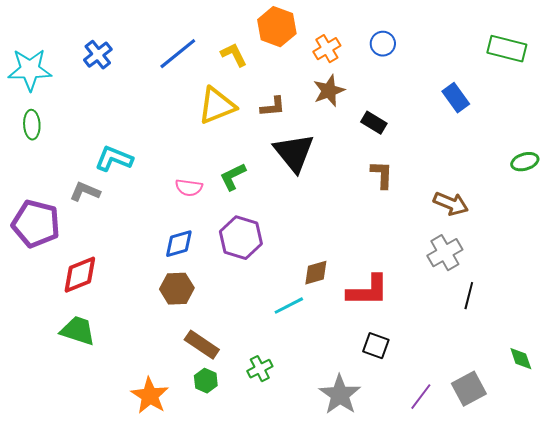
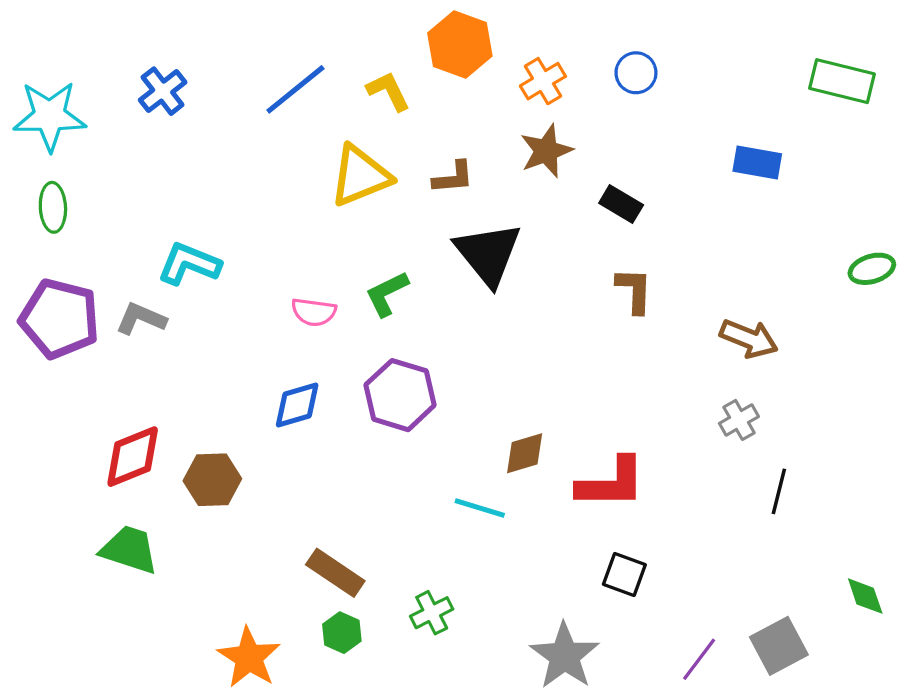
blue rectangle: (456, 98) -> (757, 162), turned -44
purple pentagon: (36, 224) -> (60, 319), moved
gray cross: (445, 253) -> (739, 420), size x0.7
brown hexagon: (177, 289) -> (212, 480), moved
cyan line: (289, 306) -> (480, 508), turned 44

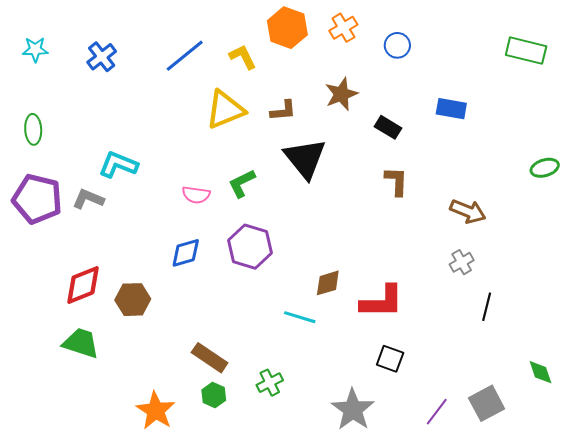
orange cross: (543, 81) -> (343, 28), moved
cyan star: (50, 116) -> (35, 49), moved, size x0.6
blue rectangle: (757, 162) -> (451, 109), moved

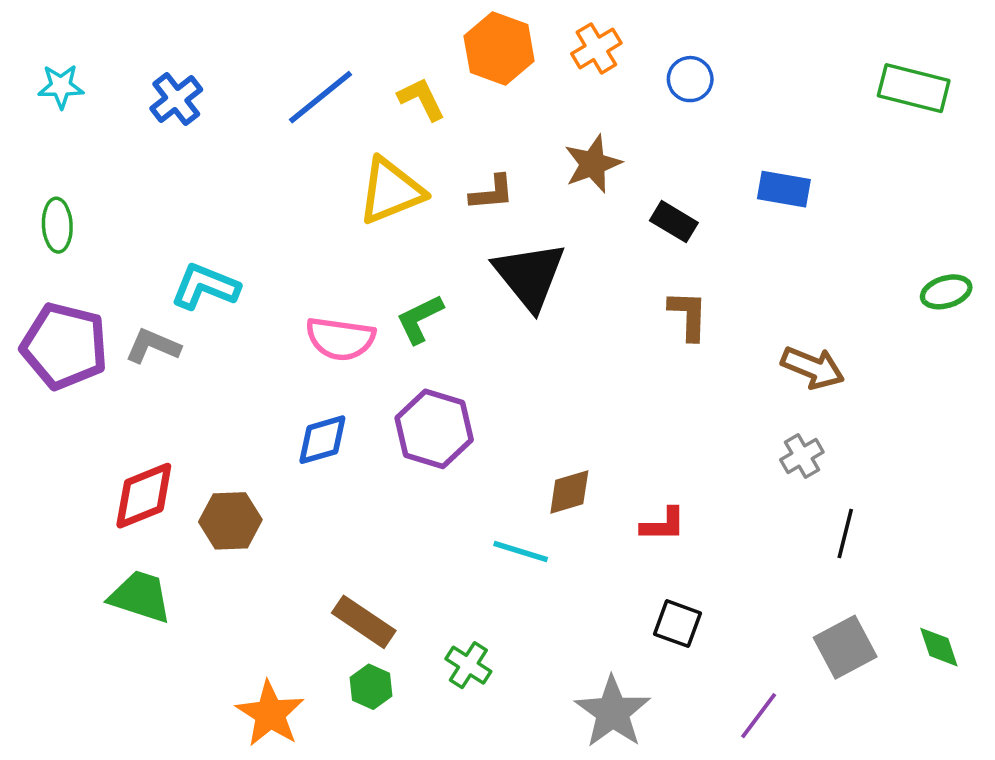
pink semicircle: (196, 195) -> (340, 339), size x1.4
red L-shape: (382, 302) -> (663, 524), size x0.6
green cross: (270, 383) -> (468, 665), turned -30
gray square: (487, 403) -> (845, 647), moved

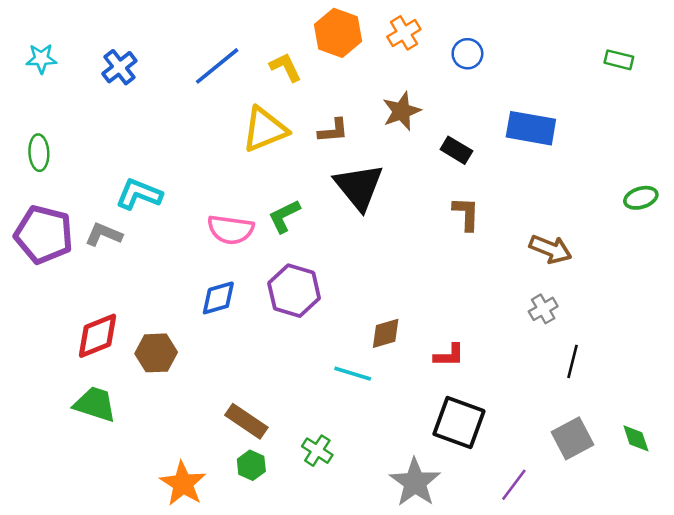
green rectangle: (914, 88) -> (619, 60), size x0.6
blue rectangle: (784, 189) -> (531, 128), size x1.4
black square: (678, 624) -> (459, 422), size x1.6

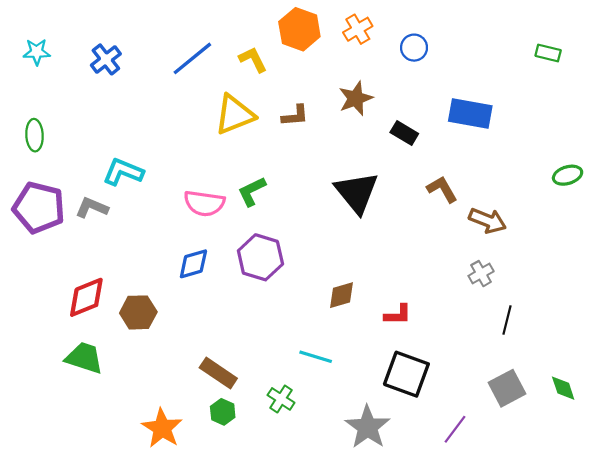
black triangle: (359, 187) -> (357, 192), moved
brown L-shape: (466, 214) -> (442, 189), moved, turned -32
cyan line: (353, 374) -> (316, 357), moved

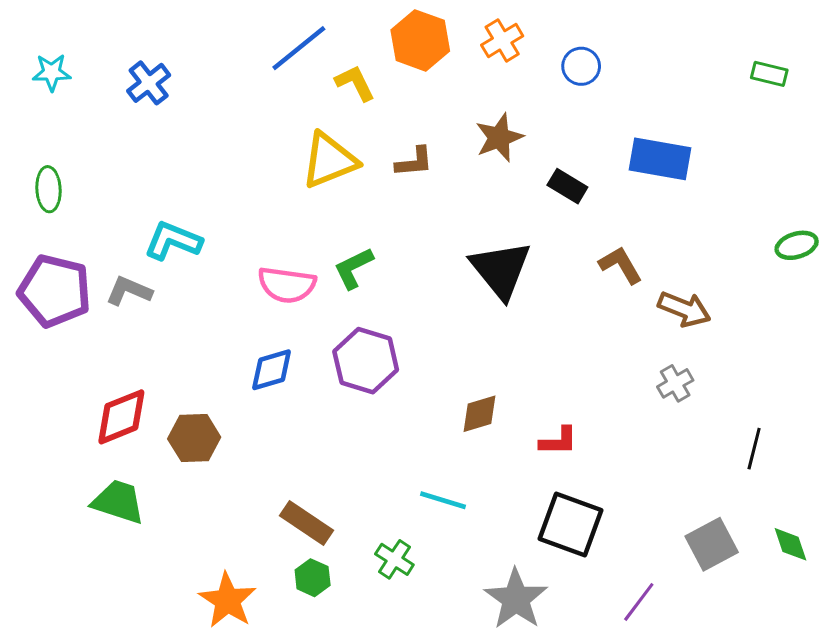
blue line: (192, 58) -> (299, 48), moved
black line: (507, 320) -> (754, 449), moved

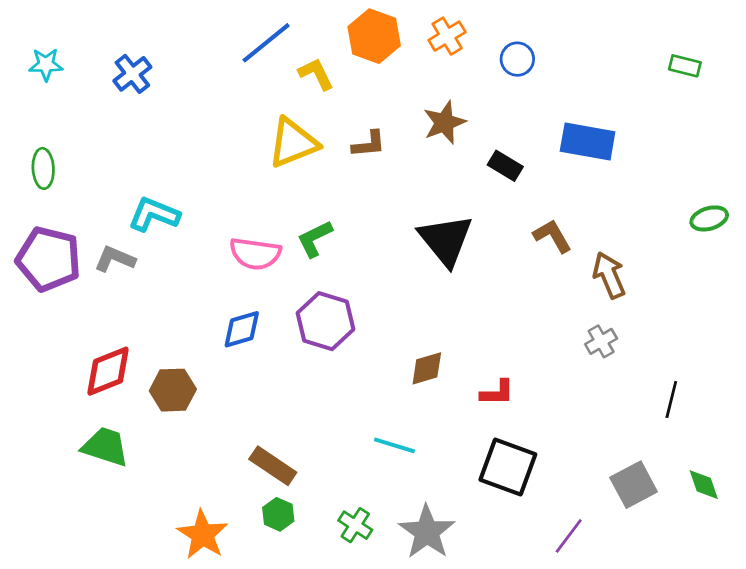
brown arrow: (684, 309) -> (609, 275), turned -135
green cross: (394, 559) -> (355, 525), moved
gray star: (516, 599) -> (427, 532), moved

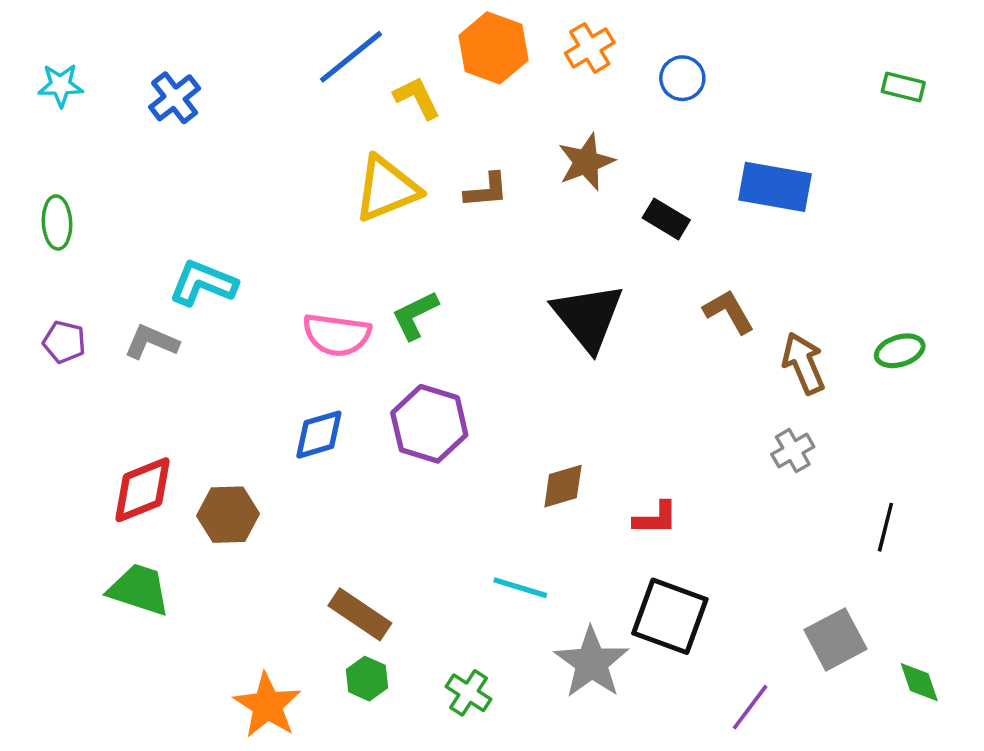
green ellipse: (709, 218) -> (900, 351), moved
purple pentagon: (49, 259) -> (64, 342), size x0.5
green diamond: (704, 485) -> (919, 682), moved
gray star: (427, 532) -> (591, 663), moved

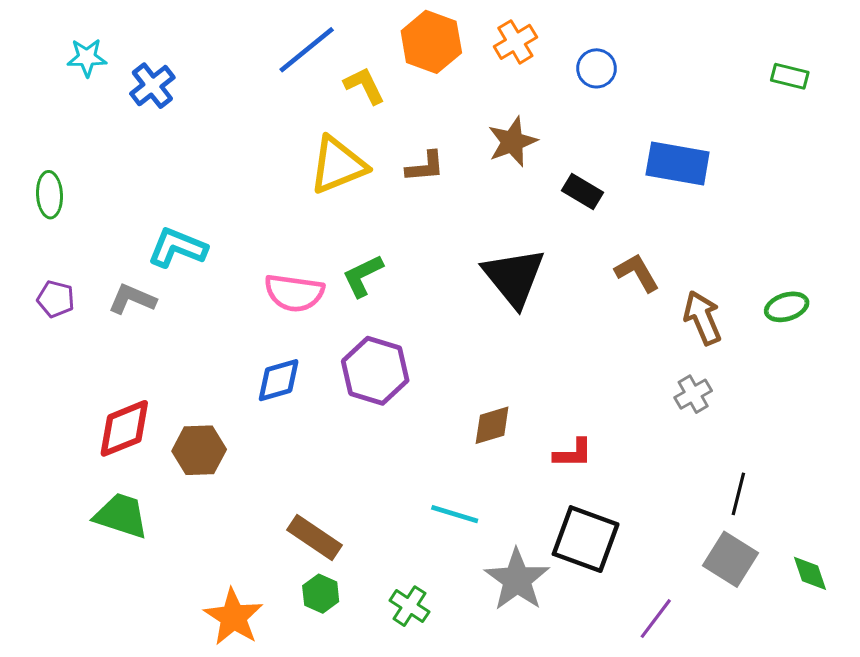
cyan star: (61, 85) -> (87, 58), moved
black line: (885, 527) -> (738, 494), moved
gray square: (836, 639) -> (731, 559), turned -30
green diamond: (919, 682) -> (810, 573), moved

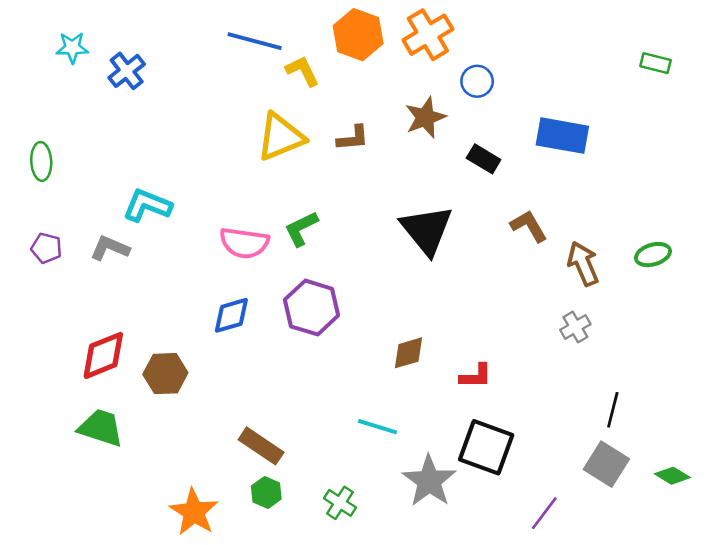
orange cross: (515, 42) -> (428, 35), size x1.4
blue line: (307, 50) -> (255, 41), turned 54
blue circle: (596, 68) -> (477, 81), moved
green diamond: (810, 573) -> (672, 476), turned -40

